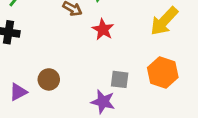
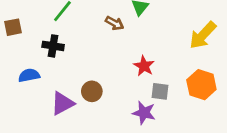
red star: (103, 29) -> (144, 66), moved
purple triangle: (18, 92) -> (62, 103), size x1.4

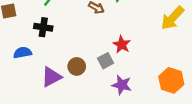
orange hexagon: (201, 85) -> (171, 80), moved
gray square: (160, 91) -> (106, 61), moved, turned -35

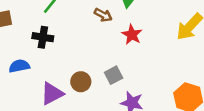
red star: (122, 45) -> (132, 35), moved

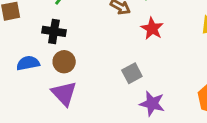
brown circle: (81, 82) -> (64, 62), moved
purple triangle: (52, 94) -> (64, 93), turned -45

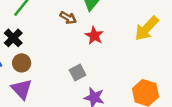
black cross: (54, 31) -> (13, 38), turned 36

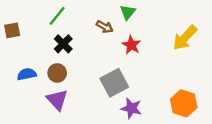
black cross: (13, 38) -> (63, 44), moved
gray square: (78, 72) -> (114, 83), size x1.6

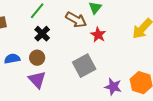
brown arrow: (105, 27) -> (76, 20), size x1.5
purple star: (131, 108) -> (113, 87), moved

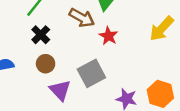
brown circle: (37, 58) -> (46, 64), moved
purple triangle: (37, 80) -> (60, 90), moved

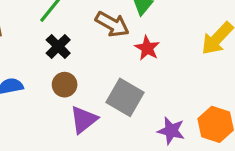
gray square: (91, 73) -> (125, 97), turned -32
purple triangle: (60, 90) -> (84, 120), turned 35

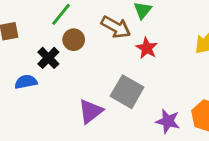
black cross: (58, 46) -> (48, 58), moved
brown circle: (65, 85) -> (74, 40), moved

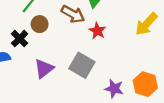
purple triangle: (91, 111) -> (44, 69), moved

